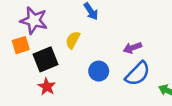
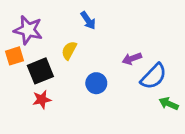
blue semicircle: (138, 74) -> (154, 76), moved
red star: (47, 87) -> (42, 100), turned 30

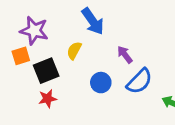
blue arrow: (88, 20) -> (93, 21), size x1.5
purple arrow: (132, 59) -> (125, 55), moved, turned 72
blue semicircle: (154, 76) -> (139, 81), moved

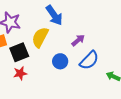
yellow semicircle: (74, 51) -> (40, 37), size x1.5
purple arrow: (125, 55) -> (78, 40), turned 88

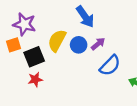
blue arrow: (54, 15) -> (85, 17), moved
blue circle: (60, 61) -> (79, 45), moved

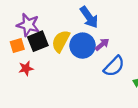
blue circle: (79, 45) -> (82, 46), size x1.5
black square: (34, 57) -> (38, 41), moved
red star: (35, 80) -> (26, 68), moved

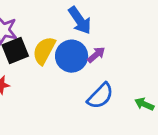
blue semicircle: (114, 66) -> (100, 96), moved

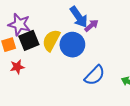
purple arrow: (96, 55) -> (92, 25), moved

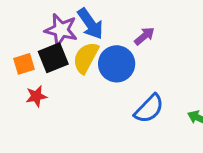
blue arrow: (79, 17) -> (90, 24), moved
purple star: (19, 24) -> (61, 30), moved

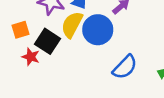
black square: (53, 58) -> (47, 41), moved, turned -35
red star: (36, 96) -> (31, 57), turned 30

